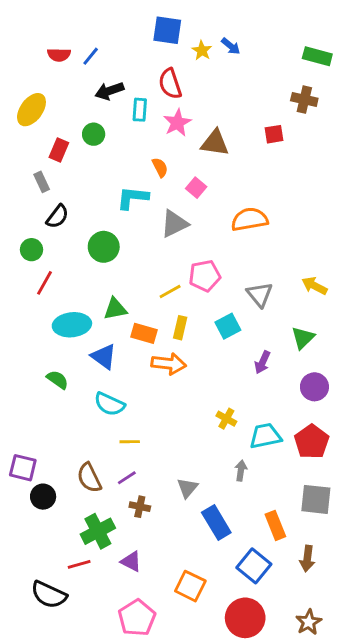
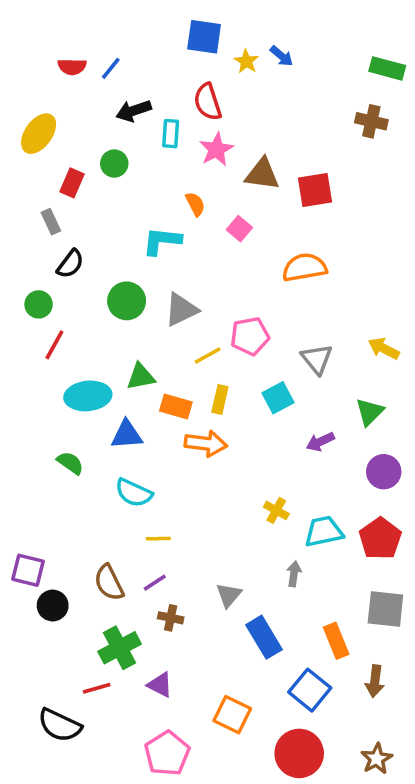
red square: (274, 134) -> (315, 190), moved, size x1.5
gray triangle: (174, 224) -> (181, 310), moved
blue triangle: (104, 357) -> (127, 435), turned -40
purple arrow: (262, 362) -> (320, 442), turned 40

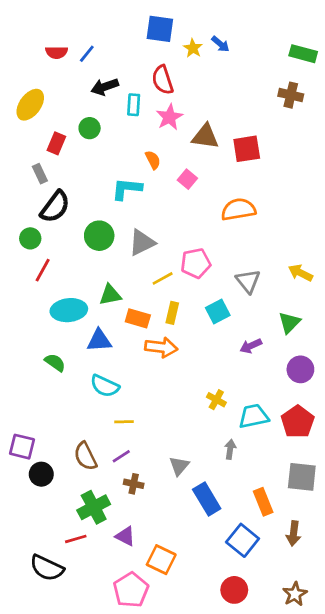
black semicircle: (70, 264) -> (55, 207), size x1.4
orange square: (232, 715) -> (161, 560), moved
red circle: (299, 753) -> (234, 590), size x0.7

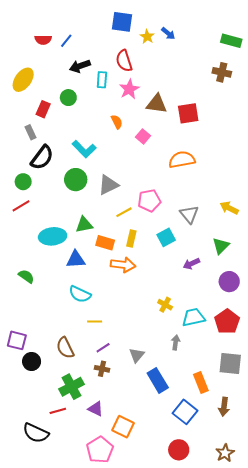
cyan L-shape: (127, 189) -> (84, 149), moved, turned -140
red line: (43, 270) -> (21, 206), moved, turned 30
green semicircle: (55, 362) -> (26, 276), moved
purple line: (121, 456) -> (103, 348), moved

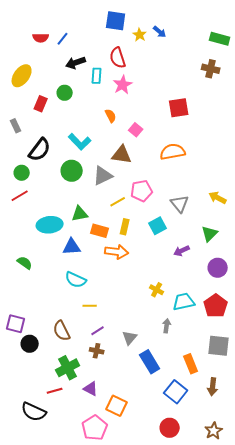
brown triangle: (157, 104) -> (122, 155), moved
gray rectangle: (30, 132) -> (16, 126), moved

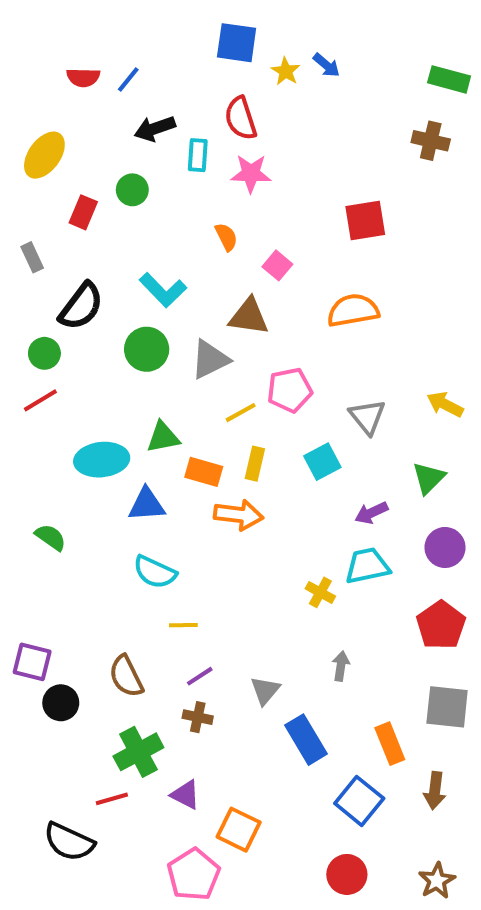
pink star: (123, 85) -> (251, 173), turned 30
cyan trapezoid: (184, 302) -> (367, 566), moved

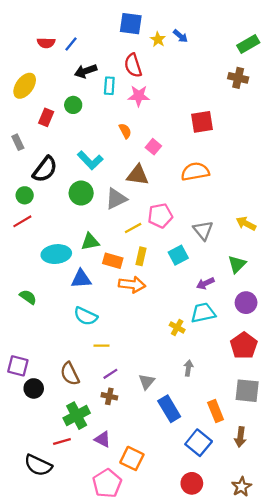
green rectangle: (449, 79) -> (248, 44), turned -45

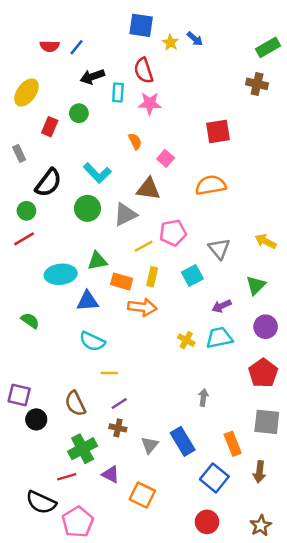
yellow cross: (177, 327) -> (186, 340), moved
gray triangle: (147, 382) -> (150, 445), moved
pink pentagon: (107, 483) -> (78, 522), moved

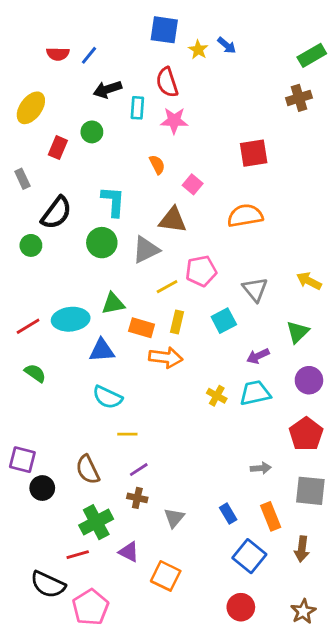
brown cross: (257, 84) -> (299, 98), turned -30
cyan L-shape: (97, 173) -> (113, 201), turned -132
red line: (24, 239) -> (28, 326), moved
gray arrow: (203, 397) -> (261, 468), moved, turned 77
blue rectangle: (183, 441) -> (228, 514), moved, size x0.6

